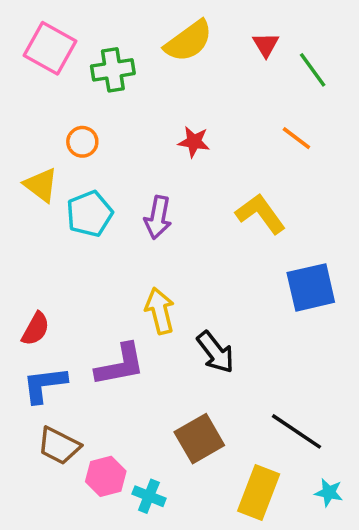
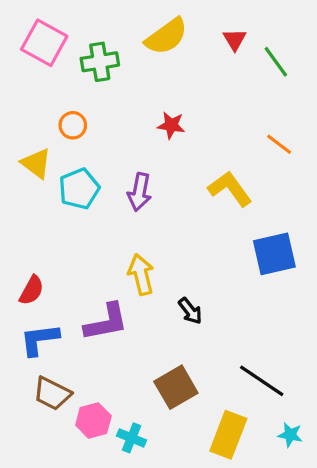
orange line: (296, 138) -> (279, 144), moved
black arrow: (215, 352) -> (190, 311), size x0.7

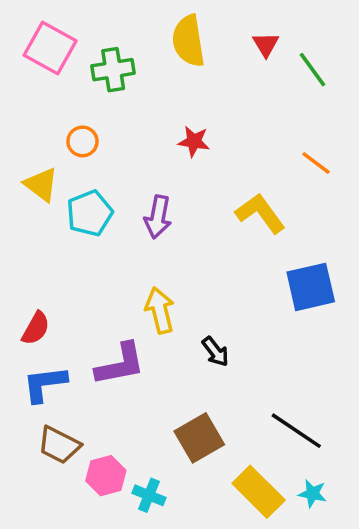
yellow semicircle: (166, 36) -> (188, 41), turned 117
yellow rectangle: (228, 435) -> (259, 492), turned -66
cyan star: (290, 435) -> (312, 494), moved

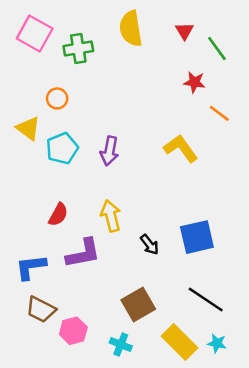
red star: (194, 141) -> (194, 82), moved
blue square: (311, 287) -> (197, 237), moved
red semicircle: (36, 328) -> (58, 215), moved
cyan cross: (149, 495) -> (121, 344), moved

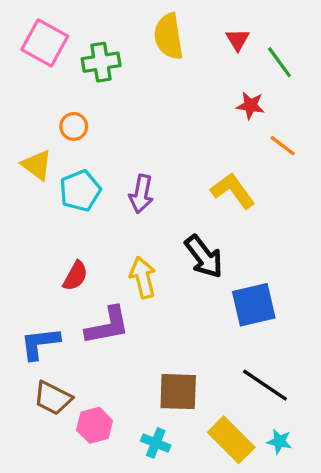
black arrow: (149, 245) -> (204, 257), moved, size x1.6
brown square: (138, 305) -> (178, 392), turned 32

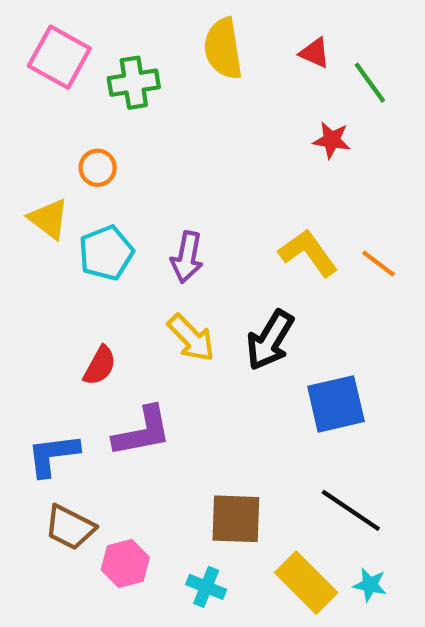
red triangle: (238, 40) -> (315, 53), turned -35
orange line: (283, 146) -> (378, 263), moved
black arrow: (204, 257) -> (270, 340), turned 69
yellow arrow: (143, 277) -> (191, 338), moved, turned 150

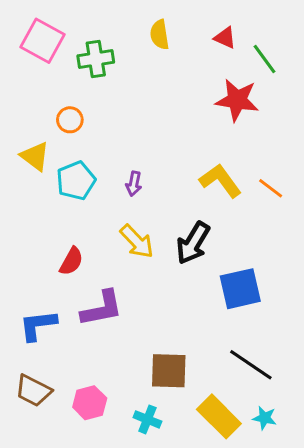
yellow semicircle: (223, 49) -> (160, 35), size x0.7
red star: (332, 140) -> (237, 100), size x1.6
purple arrow: (187, 257) -> (134, 184), size x0.7
brown trapezoid: (70, 527) -> (33, 391), moved

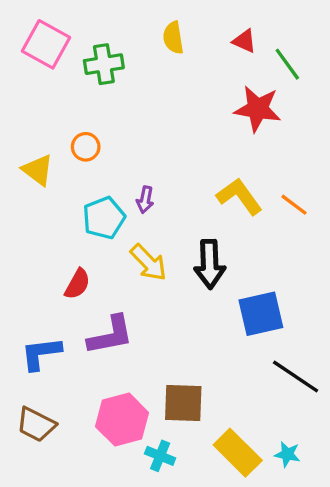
orange circle: (70, 120) -> (86, 147), moved
cyan pentagon: (76, 181) -> (104, 218), moved
black arrow: (193, 243) -> (210, 264), turned -33
black line: (251, 365) -> (296, 377), moved
pink hexagon: (90, 403) -> (122, 420), moved, size x1.4

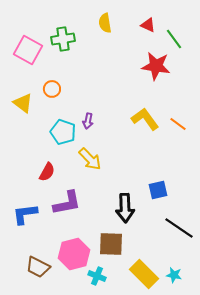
pink square: (46, 44) -> (28, 50), moved
cyan pentagon: (104, 218) -> (63, 132), turned -30
black arrow: (210, 264) -> (125, 208), moved
blue square: (261, 314) -> (158, 190), size x0.7
brown trapezoid: (36, 424) -> (38, 267), moved

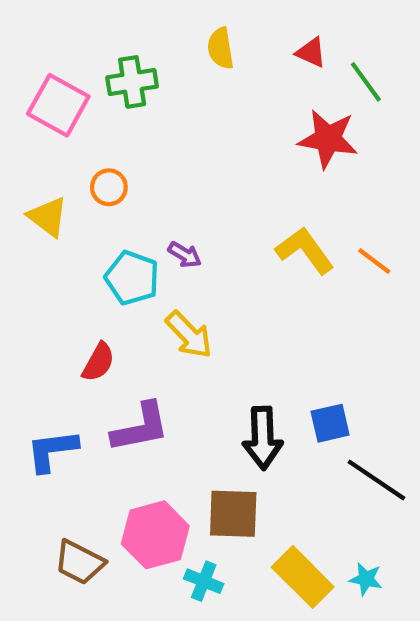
purple arrow: (88, 121) -> (185, 255), turned -70
blue square: (158, 190) -> (330, 423), moved

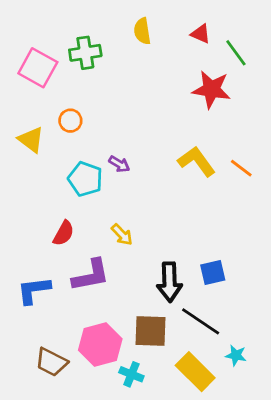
yellow arrow: (189, 335) -> (122, 235), moved, size x0.7
black line: (376, 480) -> (201, 321), moved
cyan star: (366, 579) -> (236, 355), moved

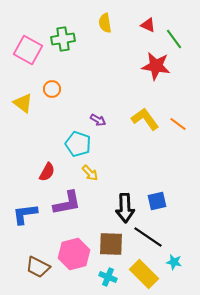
purple arrow: (119, 164) -> (98, 120), moved
cyan pentagon: (85, 179) -> (78, 144), moved
cyan cross: (131, 374) -> (108, 277), moved

